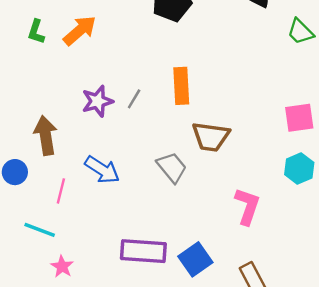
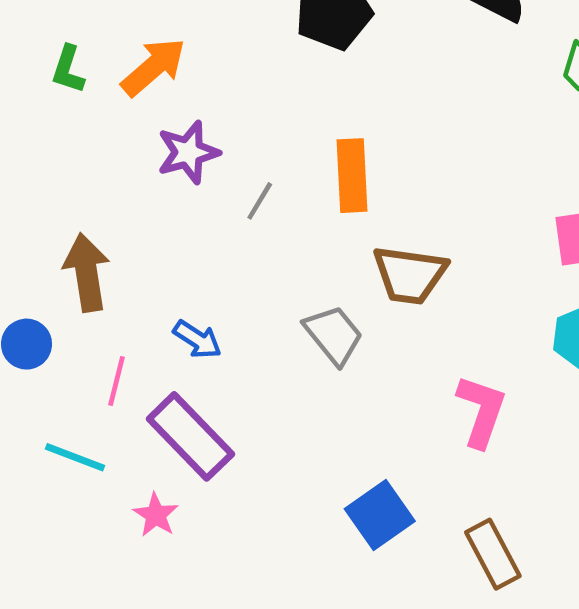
purple star: (97, 101) -> (188, 152), moved
blue arrow: (102, 170) -> (197, 339), size x0.7
purple rectangle: (143, 251) -> (190, 436), moved, turned 42
pink star: (62, 266) -> (156, 515), moved

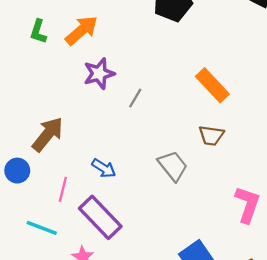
orange rectangle: (352, 176) -> (212, 85), moved, turned -40
brown arrow: (87, 273) -> (48, 134), turned 48
brown trapezoid: (410, 275) -> (211, 136), size x0.7

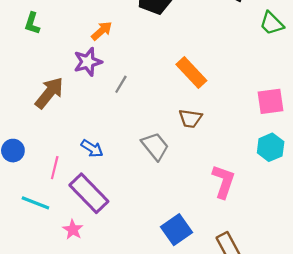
orange arrow: (82, 30) -> (102, 31), moved, size x0.7
brown arrow: (48, 134) -> (49, 93), moved

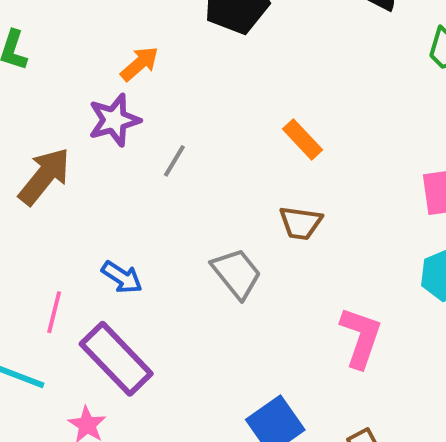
orange rectangle: (191, 73) -> (302, 139), size x0.7

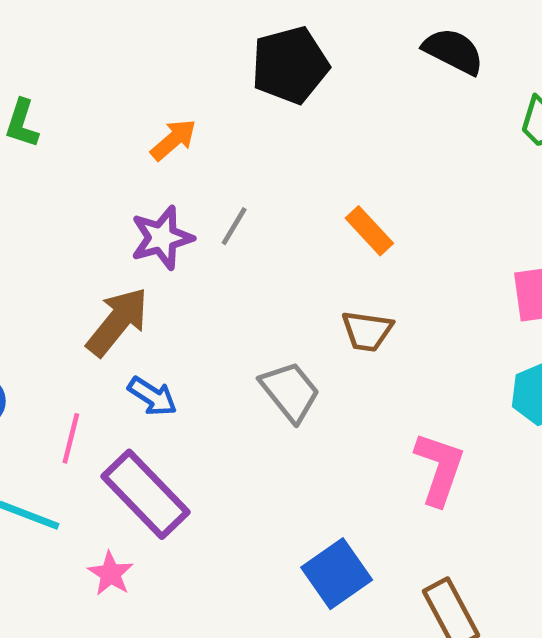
purple star: (114, 120) -> (162, 238), moved
gray line: (174, 161) -> (234, 226), moved
brown arrow: (44, 176) -> (117, 322), moved

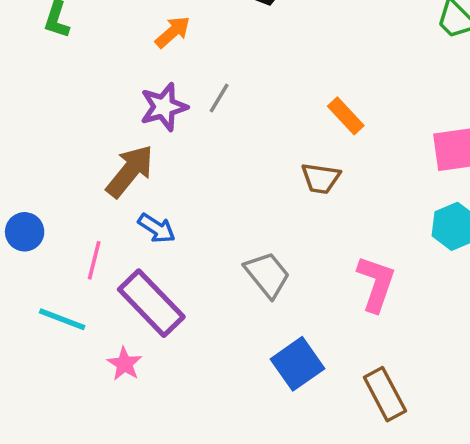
orange rectangle: (369, 231) -> (346, 116), moved
gray trapezoid: (290, 392) -> (267, 275), moved

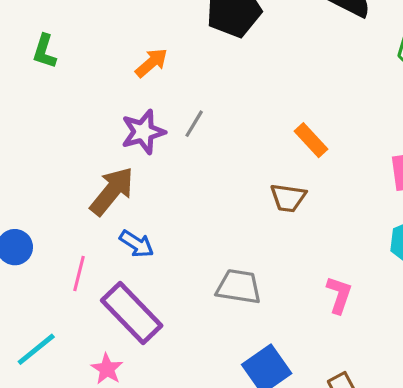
gray trapezoid: (267, 275) -> (239, 287), turned -42
pink L-shape: (376, 284) -> (339, 295), size x0.7
cyan line: (62, 319) -> (36, 349), moved, turned -60

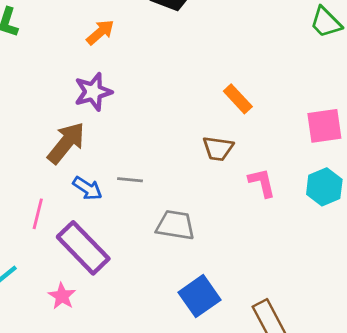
gray line: (194, 124) -> (130, 180), moved, turned 65
pink L-shape: (339, 295) -> (262, 183), moved, turned -32

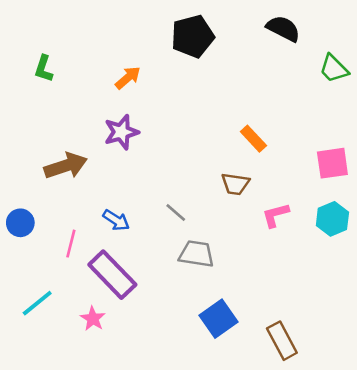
brown arrow: (66, 143) -> (66, 166), moved, turned 33
gray line: (130, 180) -> (176, 212), moved, turned 35
pink L-shape: (262, 183) -> (275, 215), turned -92

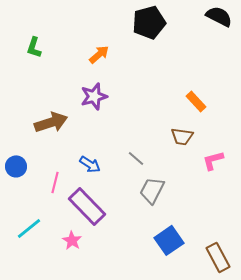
gray trapezoid: (196, 254) -> (152, 190), turned -72

